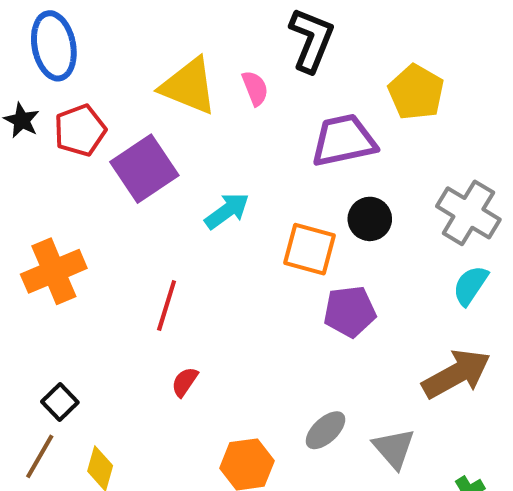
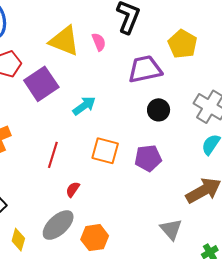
orange square: (309, 249) -> (105, 151), moved
red semicircle: (185, 382) -> (73, 189), moved
gray ellipse: (326, 430) -> (58, 225), moved, size x1.5

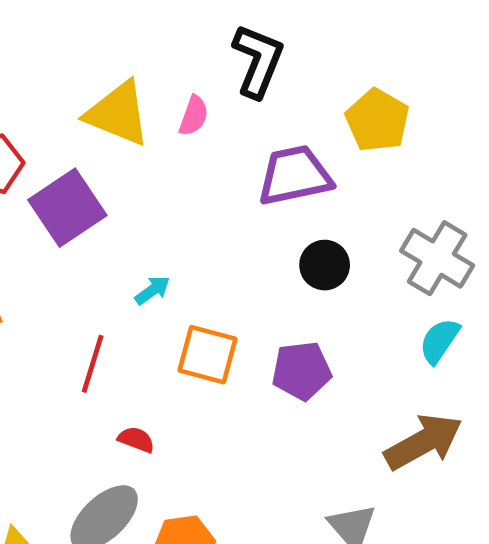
pink semicircle: (99, 42) -> (194, 116), turned 42
cyan arrow: (84, 106) -> (152, 290), moved, size x0.7
red semicircle: (73, 189) -> (136, 440), turned 77

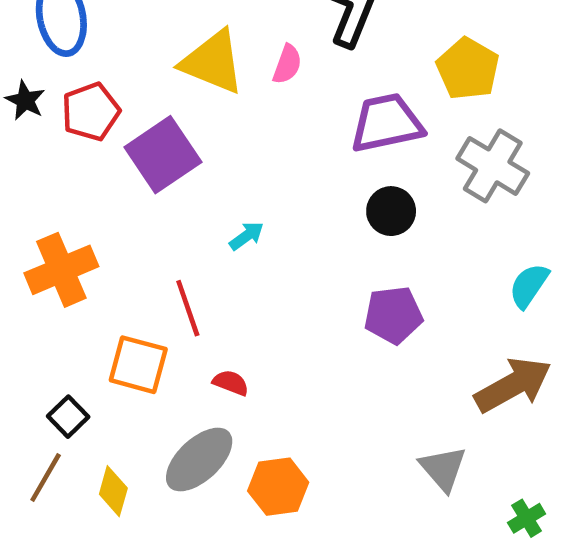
gray cross: (437, 258) -> (493, 166), moved
black circle: (325, 265) -> (391, 211), moved
orange square: (207, 355) -> (138, 365), moved
red line: (93, 364) -> (188, 308), turned -36

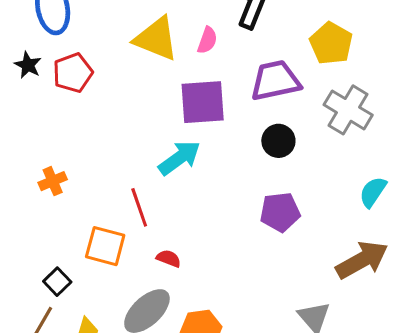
purple square: (163, 155) -> (203, 102), moved, turned 30
cyan arrow: (247, 236) -> (179, 158), size x1.8
orange cross: (61, 270) -> (53, 181), size x0.6

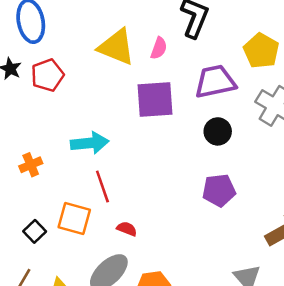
cyan arrow: (179, 158) -> (90, 143), moved, turned 30
black square: (57, 282) -> (35, 231), moved

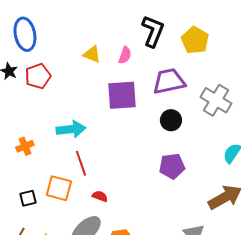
yellow triangle: (117, 47) -> (92, 54), size x0.6
yellow pentagon: (261, 51) -> (195, 40), moved
black square: (35, 231) -> (28, 198), turned 30

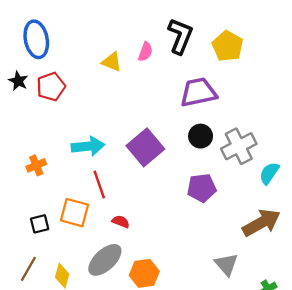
pink semicircle: (125, 55) -> (145, 52), moved
purple square: (122, 95) -> (145, 147), moved, turned -36
gray cross: (216, 100) -> (239, 146), moved, turned 32

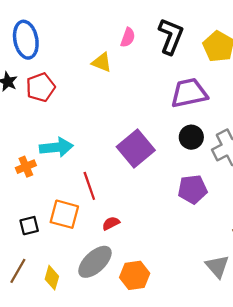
pink semicircle: (145, 52) -> (128, 37), moved
cyan arrow: (88, 146) -> (56, 147), moved
red semicircle: (121, 222) -> (111, 223), turned -48

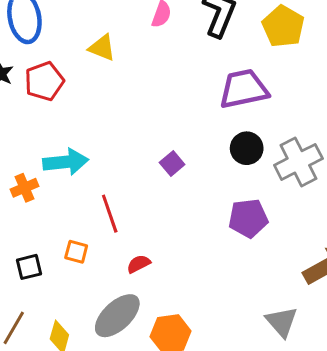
yellow triangle: (102, 62) -> (102, 48), moved
purple square: (136, 148) -> (172, 163), size x0.5
orange square: (64, 214) -> (76, 252), size x0.6

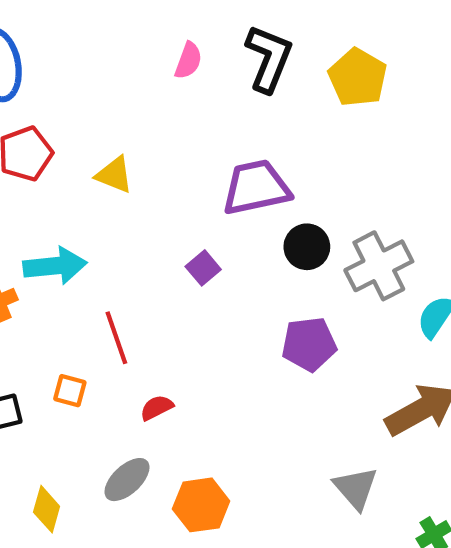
yellow triangle: (102, 48) -> (114, 175), moved
purple trapezoid: (244, 89) -> (256, 188), moved
gray ellipse: (117, 316) -> (127, 480), size x0.7

